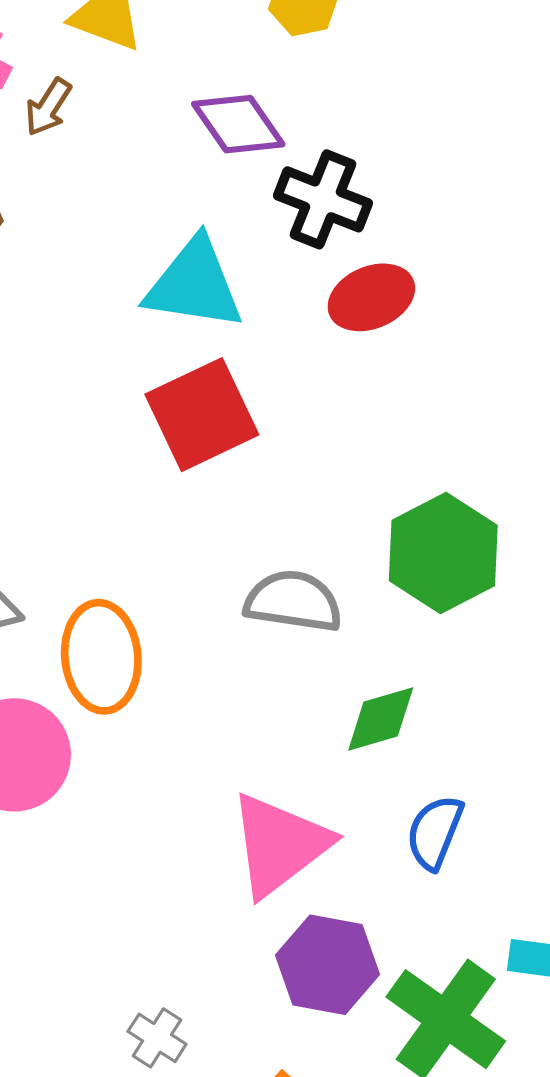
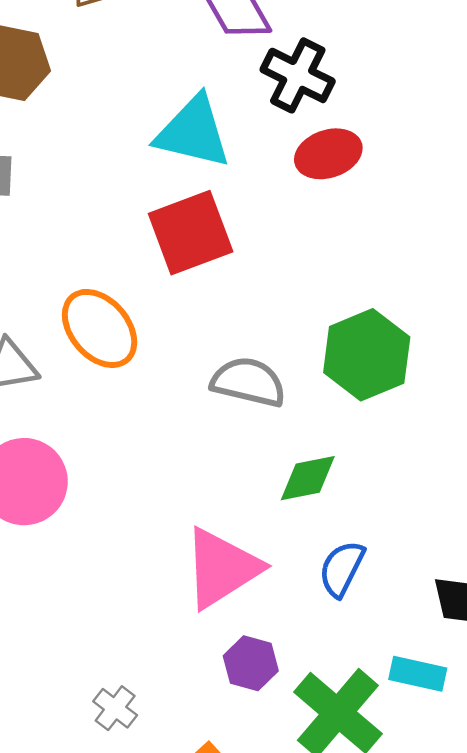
orange ellipse: (101, 657) -> (100, 328), moved, turned -40
purple hexagon: (328, 965) -> (251, 663), size x0.7

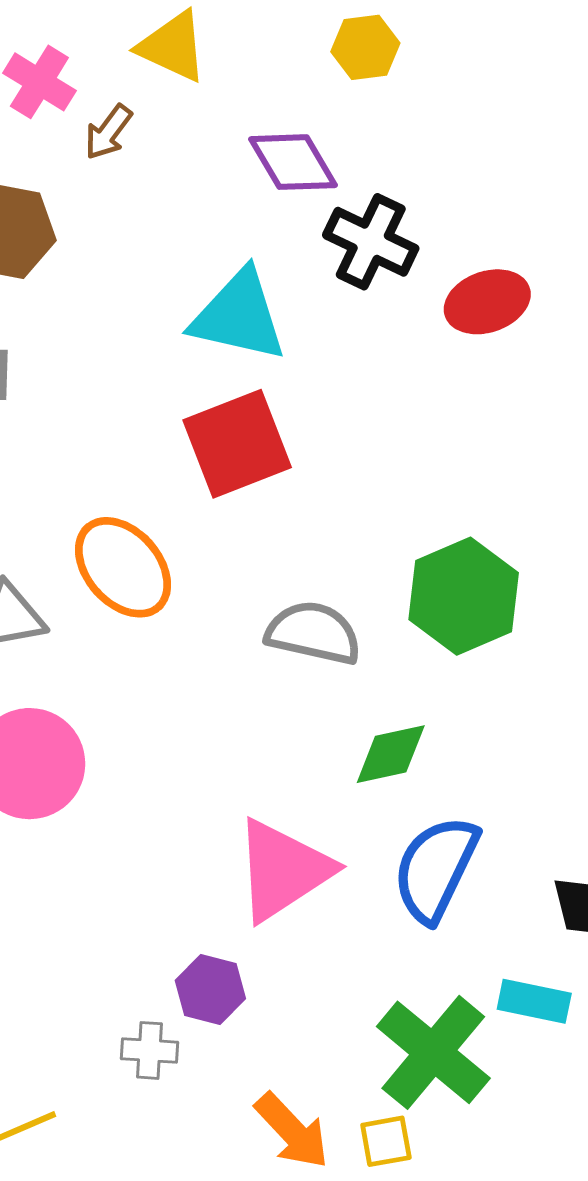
red ellipse: (328, 154) -> (487, 302), moved
blue semicircle: (342, 569) -> (436, 869), size x1.5
purple hexagon: (251, 663) -> (210, 989), moved
gray cross: (115, 708) -> (150, 1050), turned -33

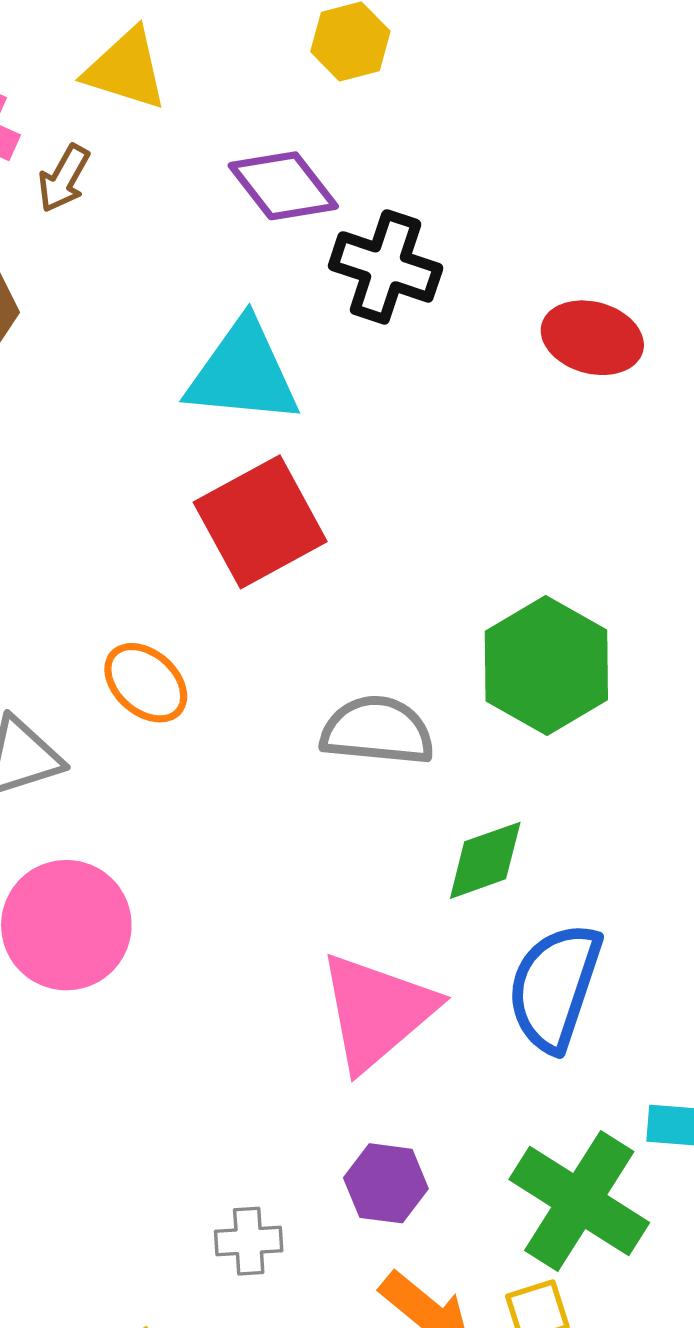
red ellipse: (487, 302) -> (592, 338), moved, turned 42
orange ellipse: (123, 567) -> (146, 683), size x0.7
purple hexagon: (210, 989) -> (386, 1183), moved

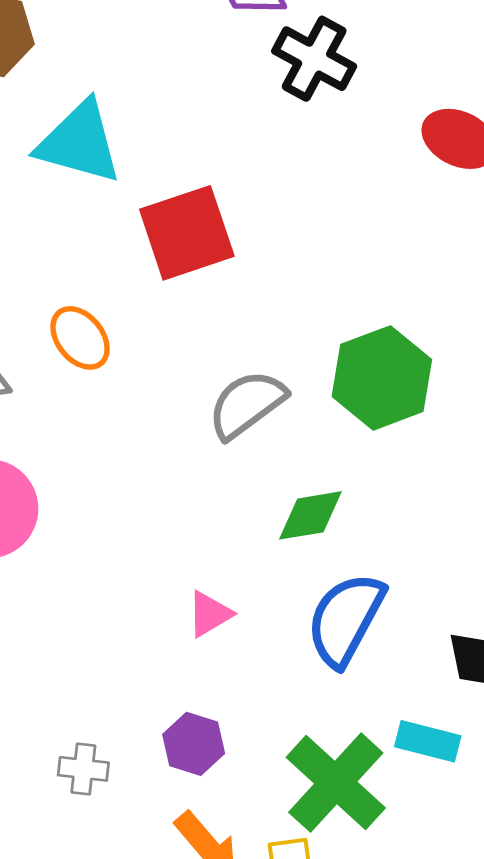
cyan triangle: (243, 373) -> (79, 142), moved
gray semicircle: (377, 731) -> (247, 404), turned -52
pink triangle: (377, 1011) -> (210, 614), size x0.5

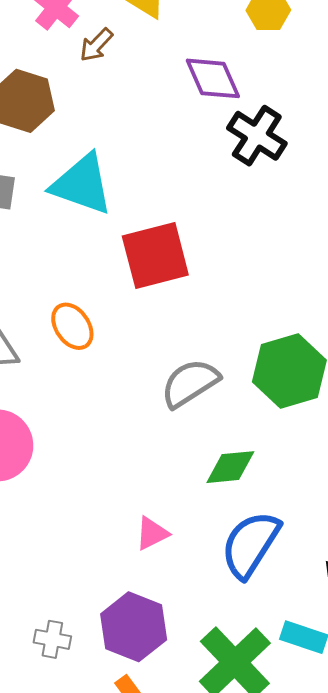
purple hexagon: (194, 744) -> (134, 627), size x1.5

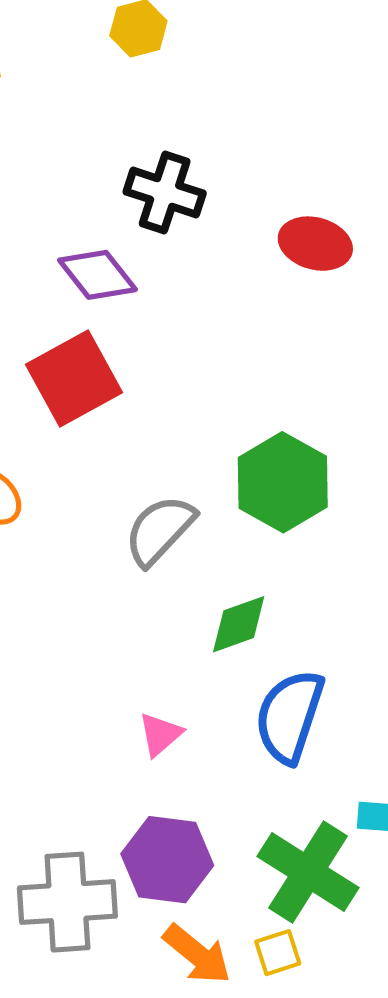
purple diamond: (213, 78) -> (97, 275), moved
gray cross: (52, 639) -> (67, 902), size x2.0

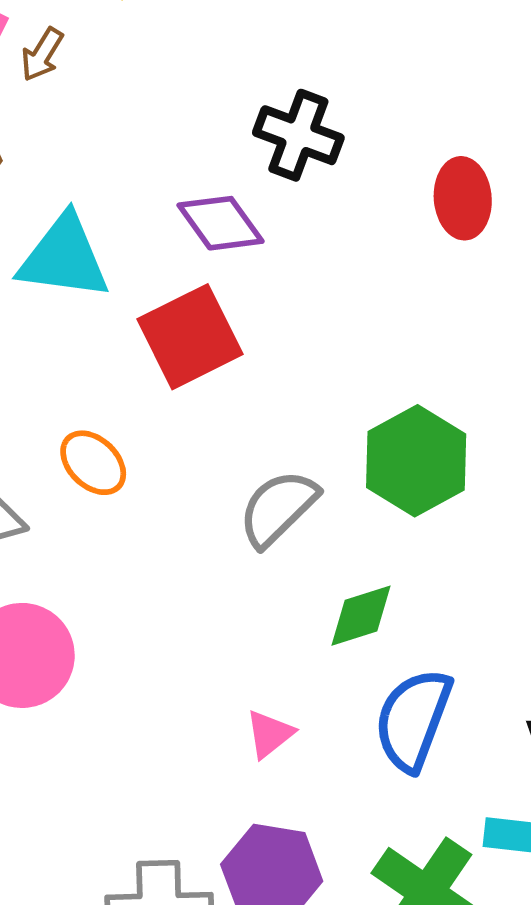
red ellipse: (315, 244) -> (463, 198), turned 68

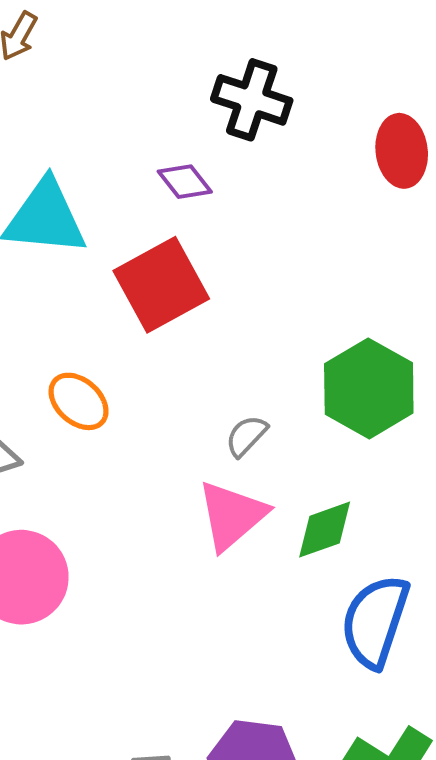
purple diamond: (221, 223) -> (185, 182), size x0.7
gray semicircle: (278, 508) -> (246, 436), size x0.6
pink triangle: (269, 734) -> (232, 515), moved, size x1.6

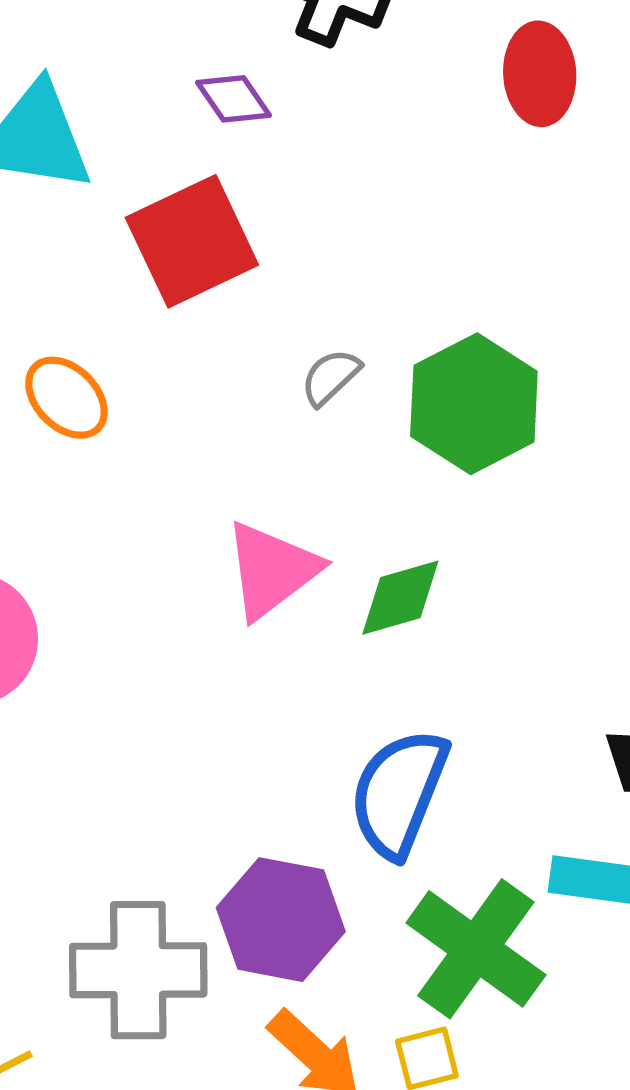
gray semicircle: (246, 436) -> (331, 377), moved
blue semicircle: (375, 621) -> (399, 793), moved

